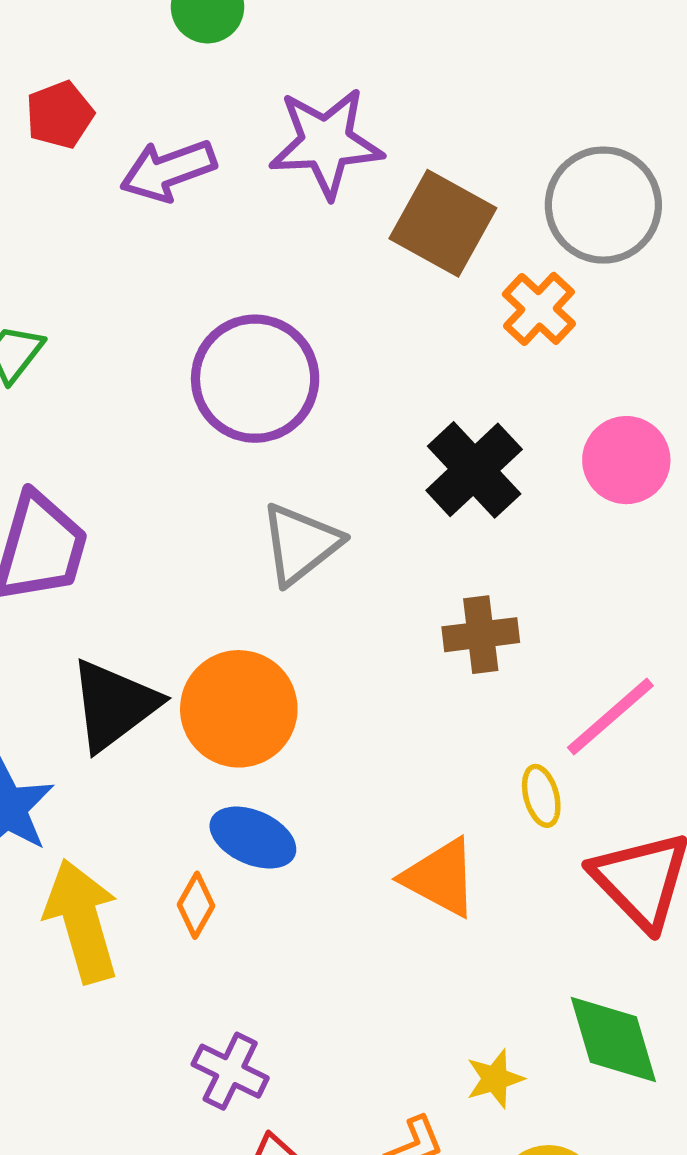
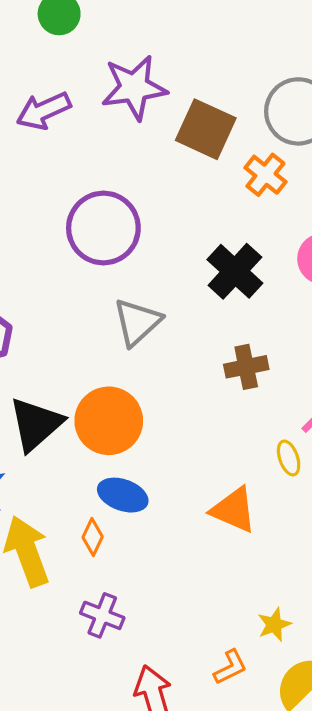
purple cross: (230, 1071) -> (102, 615), moved

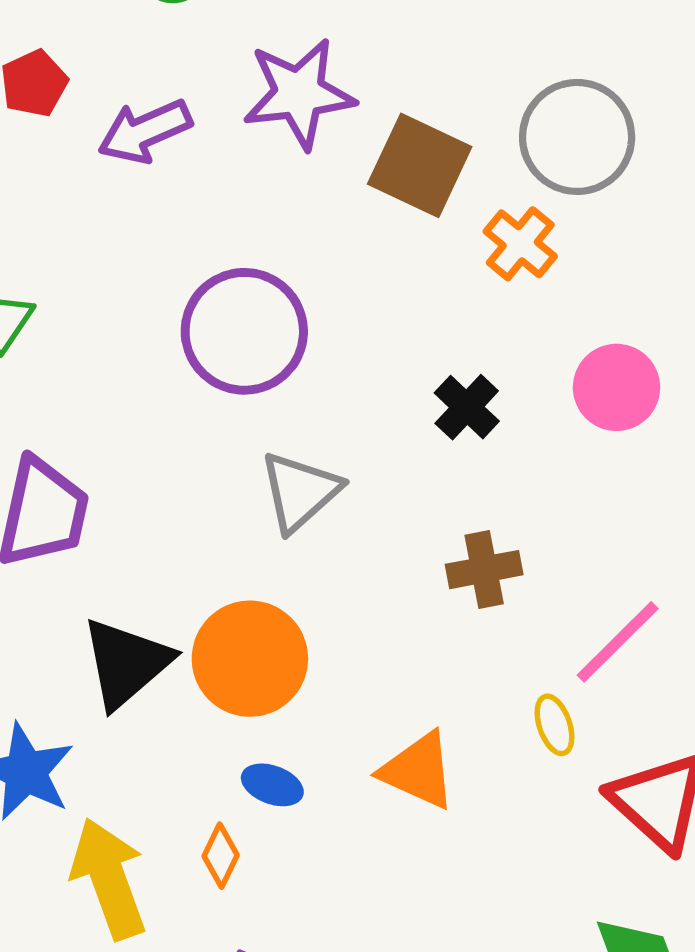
black cross: (235, 271) -> (467, 407), size x0.7
blue ellipse: (123, 495) -> (272, 785), size x0.7
orange triangle: (234, 510) -> (418, 771), moved

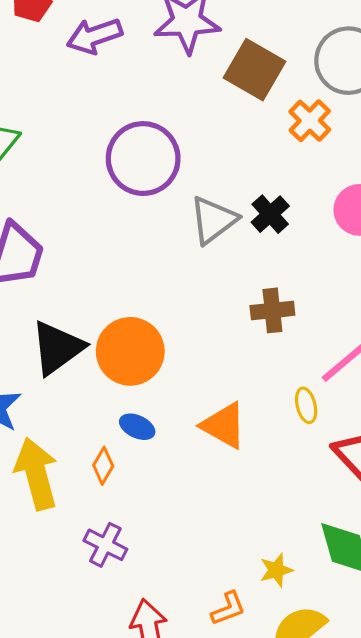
gray triangle: (300, 492) -> (213, 220), moved

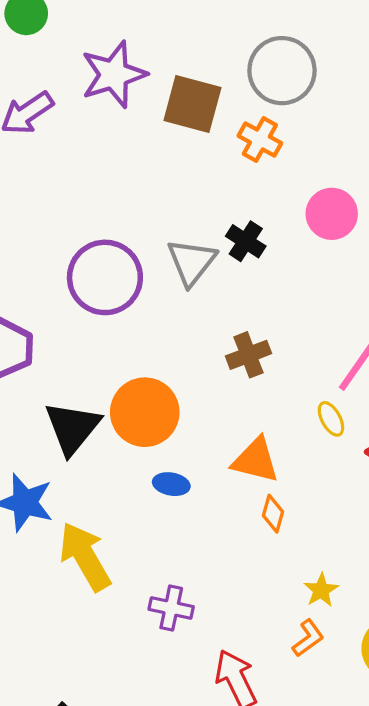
purple circle: (143, 159) -> (105, 277), moved
brown cross: (272, 310) -> (248, 355), moved
orange diamond: (103, 466) -> (273, 514), moved
yellow star: (276, 570) -> (321, 590), moved

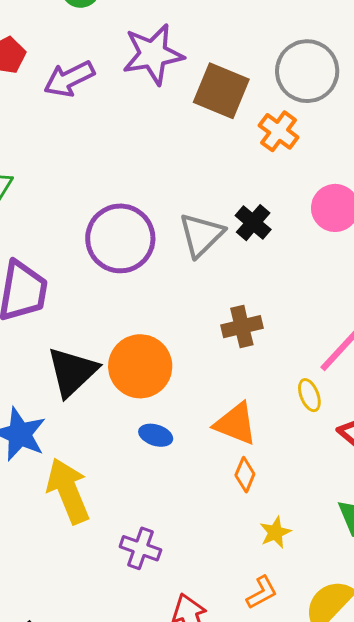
yellow star: (321, 590) -> (275, 532), moved

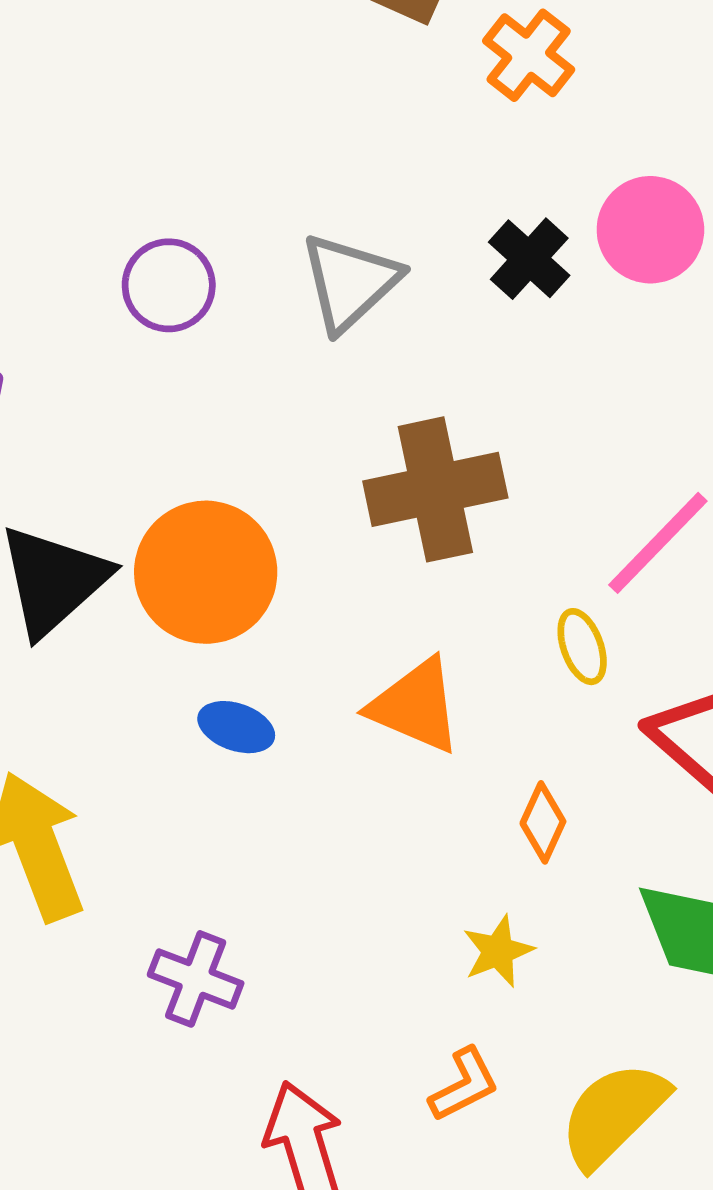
black cross: (253, 223) -> (529, 259), moved
purple circle: (120, 238) -> (169, 285), size x0.6
brown cross: (242, 327) -> (435, 489), size x1.5
orange diamond: (245, 475) -> (543, 822), moved

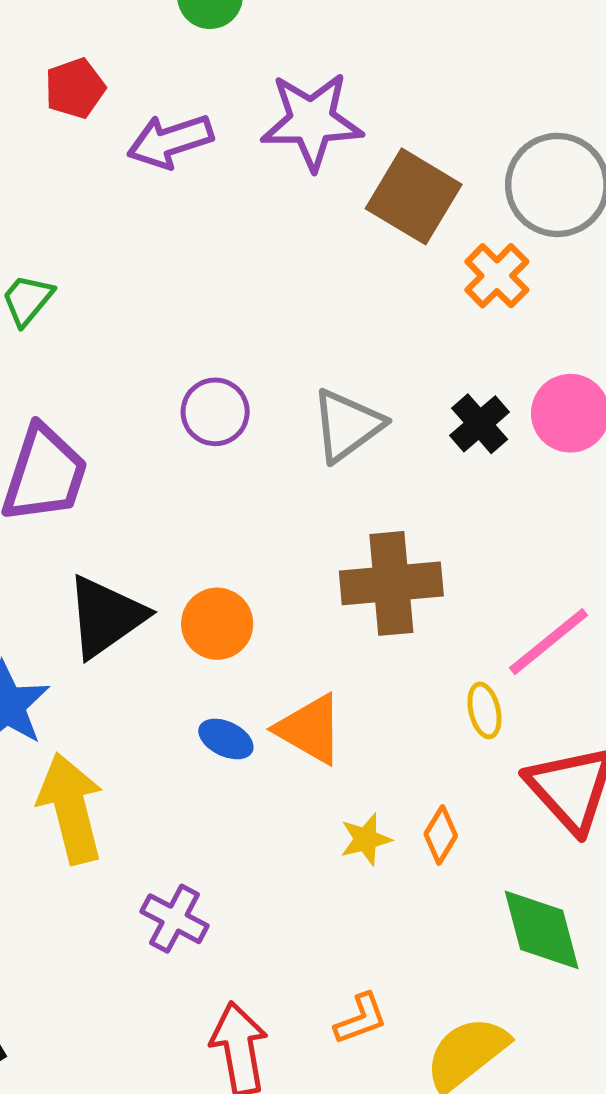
orange circle: (206, 572) -> (217, 624), size x0.7
orange triangle: (415, 706) -> (310, 729), moved
yellow star: (498, 951) -> (366, 839), moved

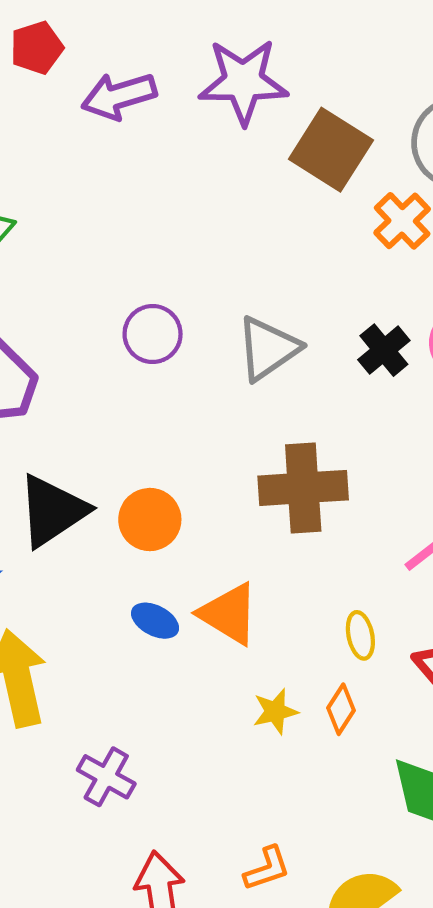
yellow ellipse: (484, 710) -> (360, 635), moved

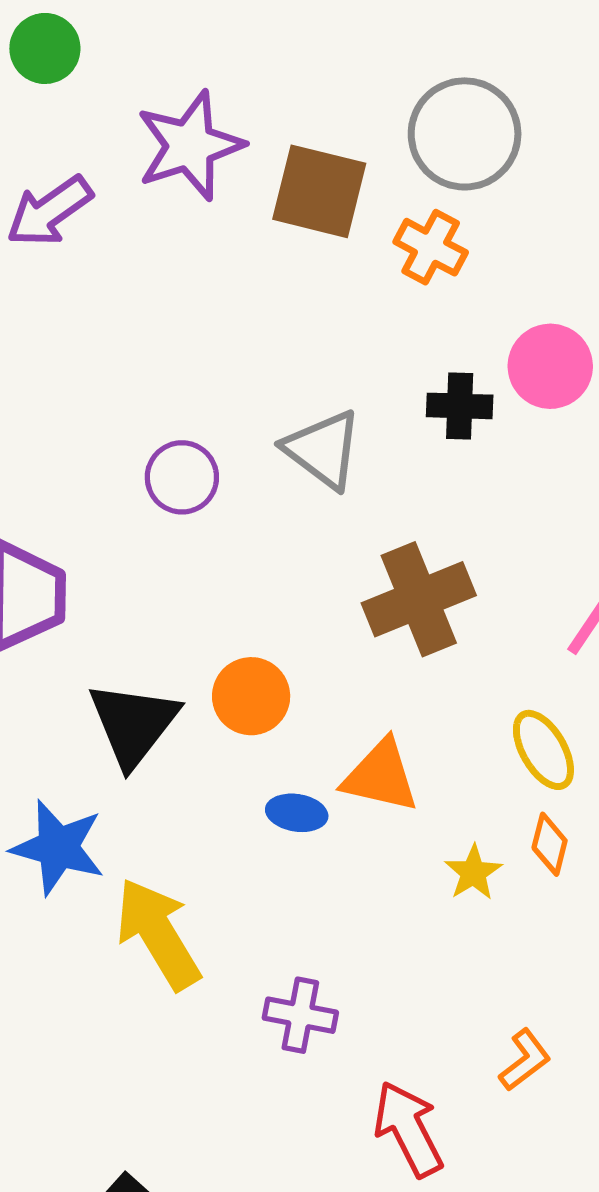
gray triangle: (268, 349) -> (323, 449), turned -30
black cross: (384, 350) -> (460, 406), turned -30
yellow ellipse: (360, 635) -> (543, 750), size x1.4

